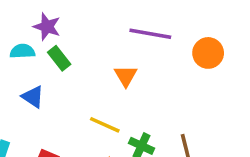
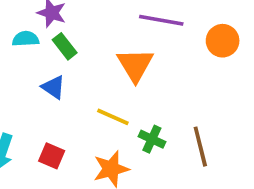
orange triangle: (126, 76) -> (135, 65), size x1.5
blue triangle: (33, 97) -> (53, 87), moved

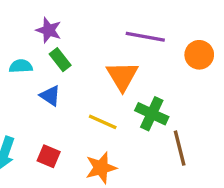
cyan semicircle: (26, 39) -> (21, 66), moved
green cross: (152, 139) -> (152, 114), moved, size x1.4

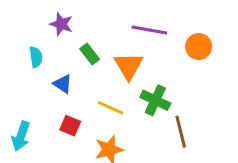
green rectangle: (60, 60) -> (90, 54), moved
cyan semicircle: (21, 66) -> (36, 57), turned 84
red square: (49, 156) -> (70, 126), moved

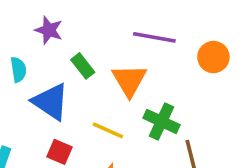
blue triangle: (63, 84) -> (51, 102), size x1.6

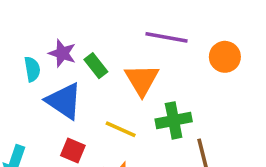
purple star: (49, 30) -> (62, 53), moved
green cross: (162, 121) -> (174, 120), turned -36

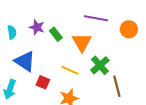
cyan semicircle: (32, 69) -> (12, 32), moved
blue triangle: (64, 101) -> (25, 61), moved
green cross: (174, 120) -> (100, 65), turned -30

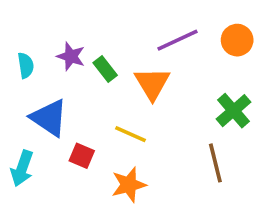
purple line: (96, 18) -> (177, 40), turned -35
orange circle: (129, 29) -> (237, 40), moved
green cross: (100, 65) -> (233, 111), moved

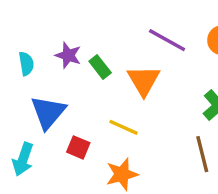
purple line: (177, 40) -> (167, 40), turned 54
blue triangle: (49, 118) -> (48, 112), turned 36

